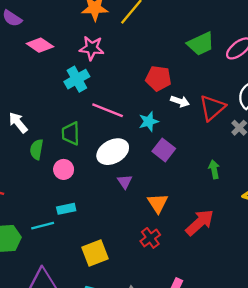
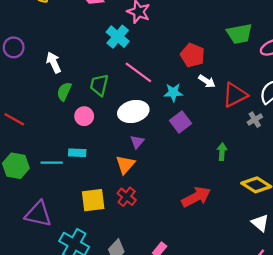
cyan cross: (77, 79) -> (118, 37), turned -35
orange triangle: (158, 203) -> (125, 165), moved
red cross: (150, 238) -> (127, 197), moved, turned -30

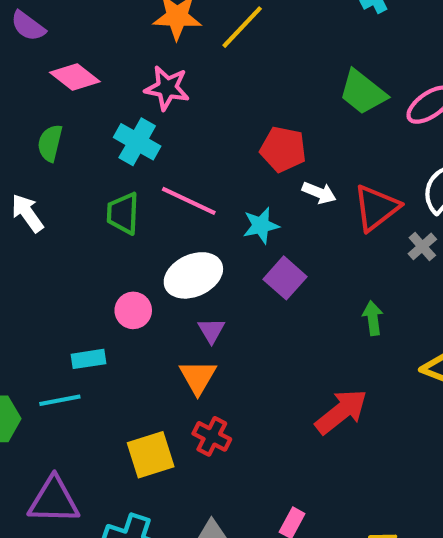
green trapezoid: (239, 34) -> (363, 92), turned 60
green trapezoid: (99, 85) -> (123, 213), moved
green semicircle: (64, 91) -> (50, 143), moved
pink circle: (84, 116) -> (133, 310), moved
cyan rectangle: (77, 153) -> (88, 359), moved

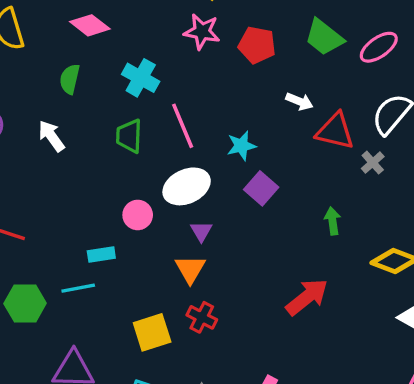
pink star: (167, 88) -> (202, 32), moved
red pentagon: (283, 149) -> (257, 45), moved
white arrow: (319, 193) -> (299, 101), moved
pink line: (189, 201) -> (183, 126), turned 42
red triangle: (376, 208) -> (335, 131), turned 51

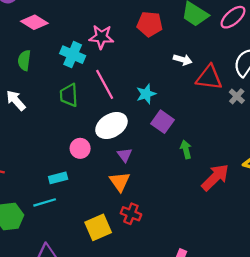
pink star: (202, 32) -> (101, 37), moved
green arrow: (333, 221) -> (186, 149), moved
red arrow: (307, 297) -> (215, 177), moved

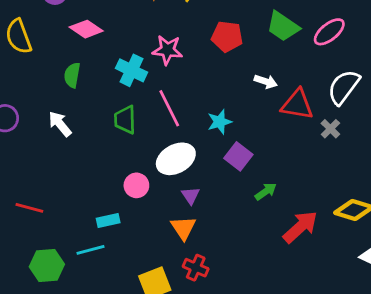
green arrow: (186, 149) -> (266, 191), turned 66

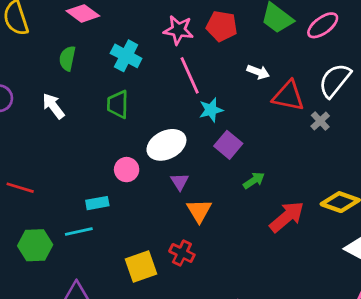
pink star: (167, 50) -> (178, 30), moved
pink line: (169, 108) -> (190, 75), moved
orange triangle: (183, 228) -> (199, 211), moved

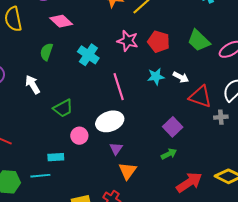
pink line: (190, 75) -> (119, 87), moved
green trapezoid: (118, 104) -> (63, 108), moved, turned -125
cyan star: (211, 110) -> (156, 77), moved
gray cross: (320, 121) -> (221, 117), turned 32
purple square: (228, 145) -> (173, 127), moved

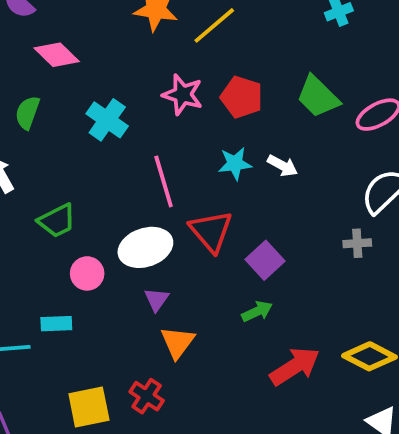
red triangle: (200, 97) -> (211, 231), moved, turned 30
cyan rectangle: (56, 157) -> (56, 324), moved

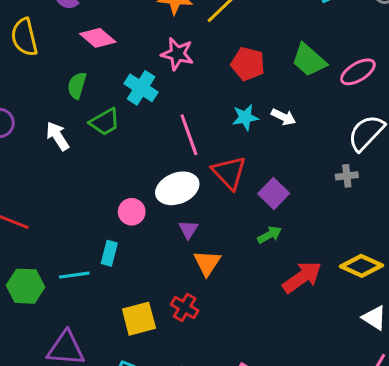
pink star: (183, 95) -> (177, 54), moved
green trapezoid: (57, 221) -> (105, 122), moved
cyan rectangle: (56, 324) -> (109, 253), turned -70

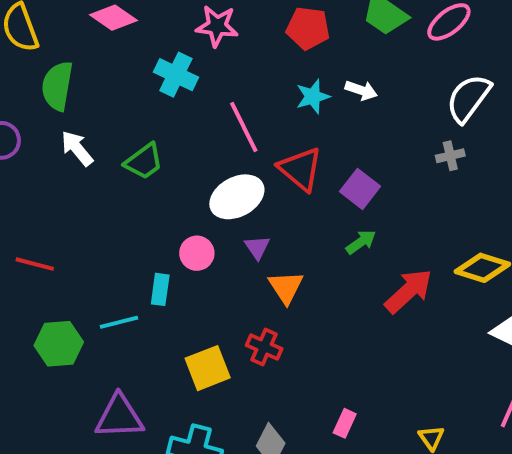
green semicircle: (77, 85) -> (57, 86), moved, size x1.4
green trapezoid: (105, 122) -> (144, 161), moved
pink circle: (132, 212) -> (197, 253), moved

